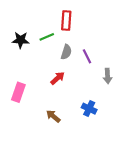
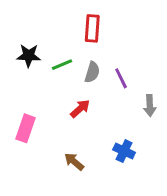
green line: (47, 37) -> (62, 65), moved

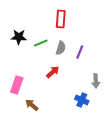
purple line: (121, 78) -> (80, 52), turned 48
gray arrow: (150, 106) -> (96, 81), moved
brown arrow: (74, 162) -> (32, 105), moved

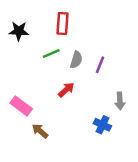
red rectangle: (61, 19) -> (62, 24), moved
black star: (19, 37) -> (19, 31), moved
pink rectangle: (17, 85) -> (21, 106), turned -72

